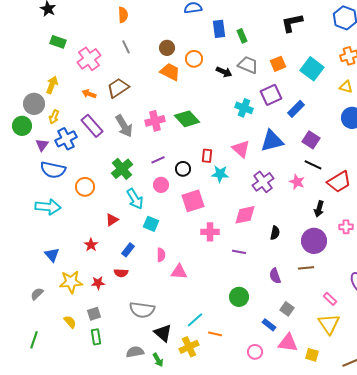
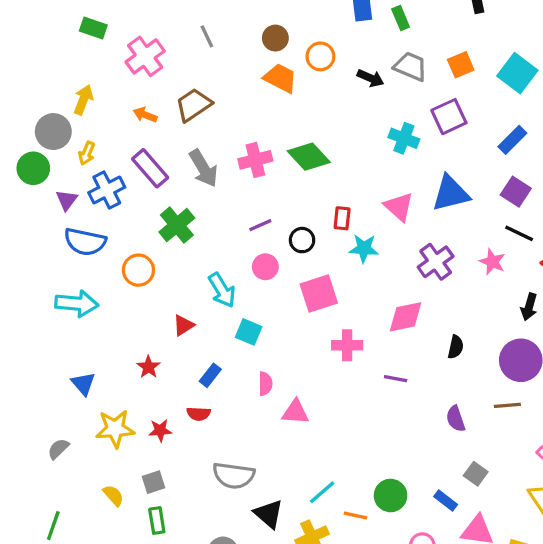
blue rectangle: (296, 109) -> (512, 140), moved
green cross: (122, 169) -> (177, 225), moved
green circle: (239, 297) -> (391, 495), moved

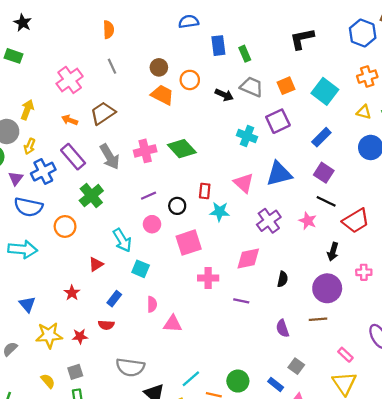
green rectangle: (93, 28) -> (14, 56), moved

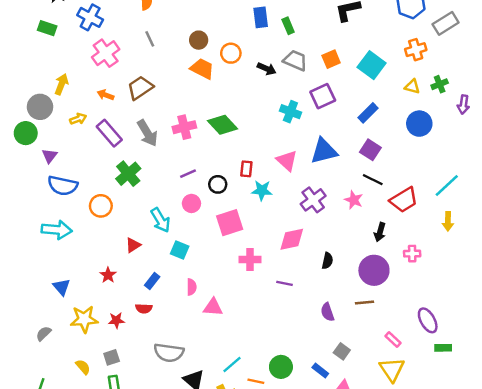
yellow arrow: (30, 146) -> (78, 119), moved, turned -133
blue cross: (43, 172) -> (90, 17), moved, turned -35

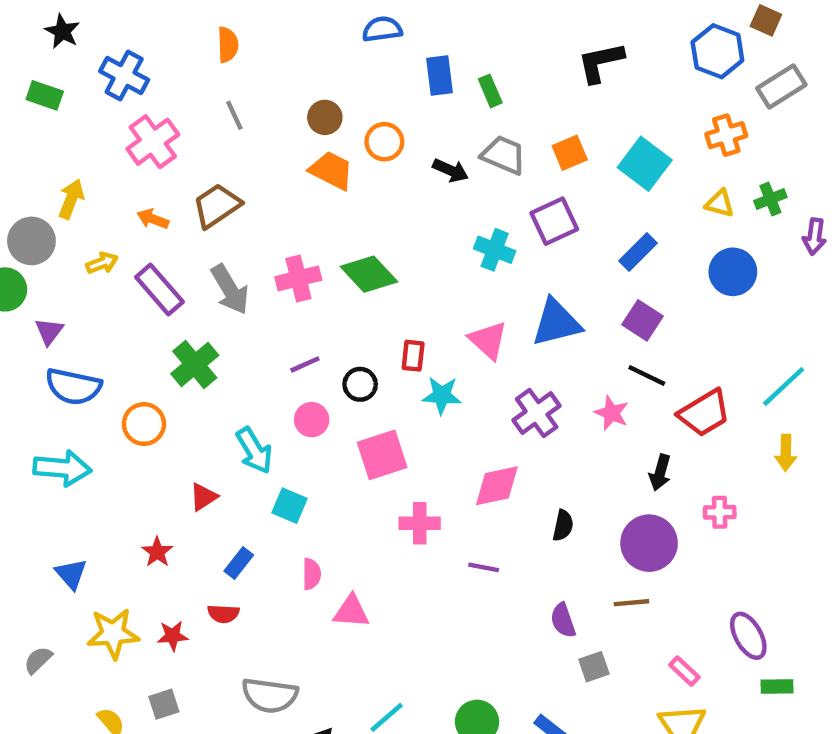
gray square: (342, 351) -> (594, 667), moved, turned 35

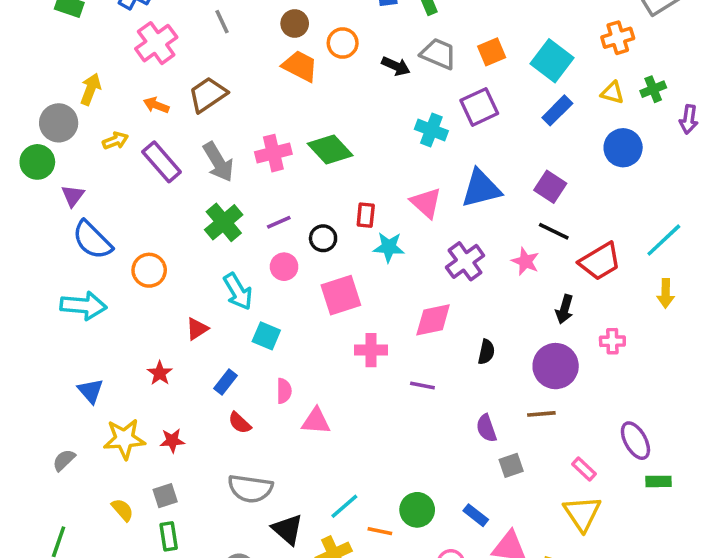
blue rectangle: (638, 252) -> (557, 110), moved
green cross: (195, 364) -> (224, 222), moved
blue semicircle: (73, 387) -> (92, 240), turned 33
red semicircle: (223, 614) -> (240, 423), moved, turned 40

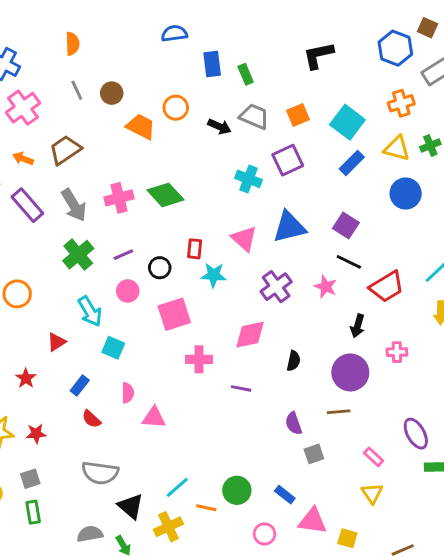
brown circle: (295, 24) -> (112, 93), moved
yellow triangle: (612, 93) -> (397, 148), size x1.4
yellow triangle: (582, 513) -> (372, 493), size x0.7

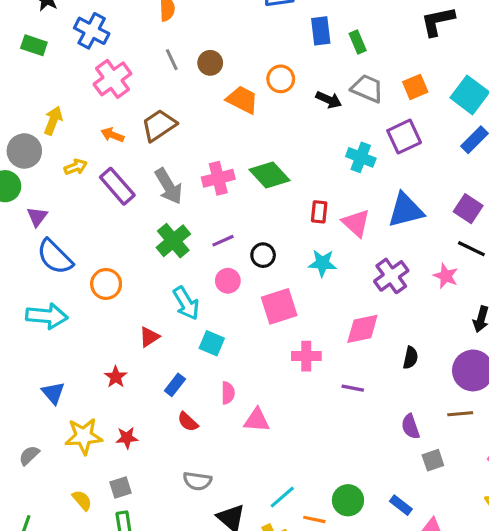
red rectangle: (195, 249) -> (319, 212), moved
gray semicircle: (100, 473) -> (197, 481), size x0.7

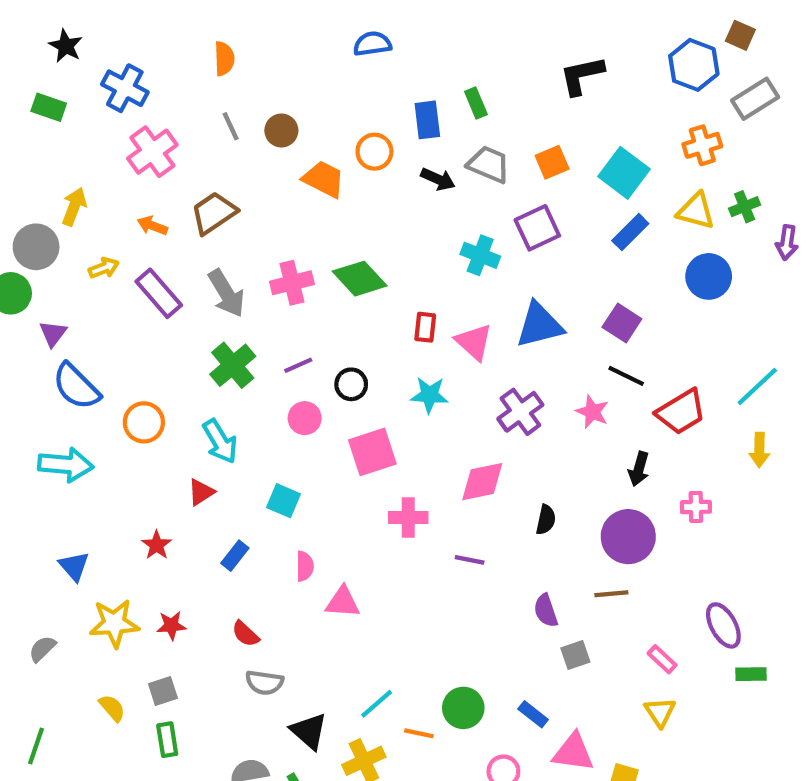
blue rectangle: (321, 31) -> (427, 120), moved
cyan arrow: (186, 303) -> (220, 441), moved
red semicircle: (188, 422) -> (245, 634), moved

